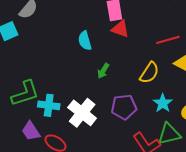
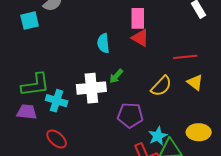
cyan star: (163, 103) -> (158, 136), moved
white cross: (82, 113) -> (91, 88), moved, turned 36
purple trapezoid: (31, 131) -> (27, 112), moved, turned 120

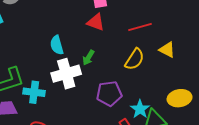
red triangle: (140, 38) -> (96, 22), moved
cyan semicircle: (103, 43) -> (57, 45), moved
red line: (185, 57) -> (140, 27), moved

